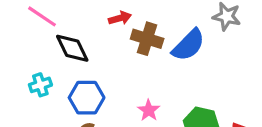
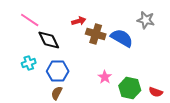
blue semicircle: (188, 45) -> (122, 38), turned -105
pink star: (149, 110) -> (105, 77), moved

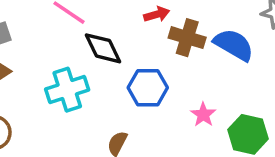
cyan cross: (29, 63) -> (67, 90), size x1.6
blue hexagon: (58, 71) -> (148, 88), moved

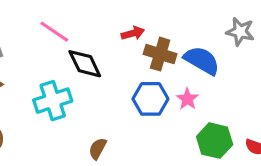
blue hexagon: (148, 88) -> (150, 99), moved
pink star: (203, 115) -> (187, 99), moved

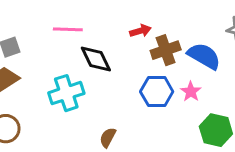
pink line: (54, 32) -> (68, 29), turned -32
brown cross: (160, 54) -> (166, 50), turned -36

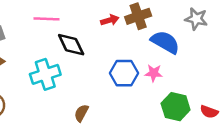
brown cross: (166, 50) -> (138, 16), moved
pink star: (191, 92) -> (154, 73), turned -30

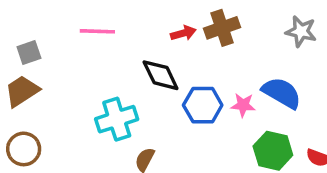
blue semicircle: (165, 42) -> (282, 93), moved
black diamond: (71, 45) -> (161, 75), moved
cyan cross: (45, 74) -> (117, 119), moved

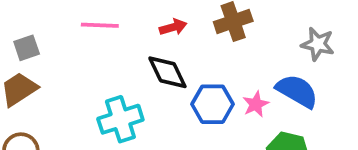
gray star: (301, 31) -> (318, 44), moved
red arrow: (183, 33) -> (173, 27), moved
pink star: (243, 105) -> (256, 104), turned -30

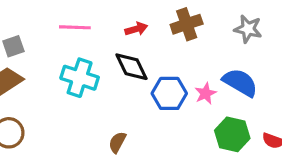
gray star: (318, 44) -> (248, 29), moved
cyan cross: (120, 119) -> (80, 78), moved, turned 36

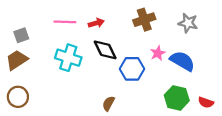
red arrow: (136, 29) -> (96, 23), moved
pink star: (205, 93) -> (158, 53), moved
brown semicircle: (117, 142) -> (109, 104), moved

